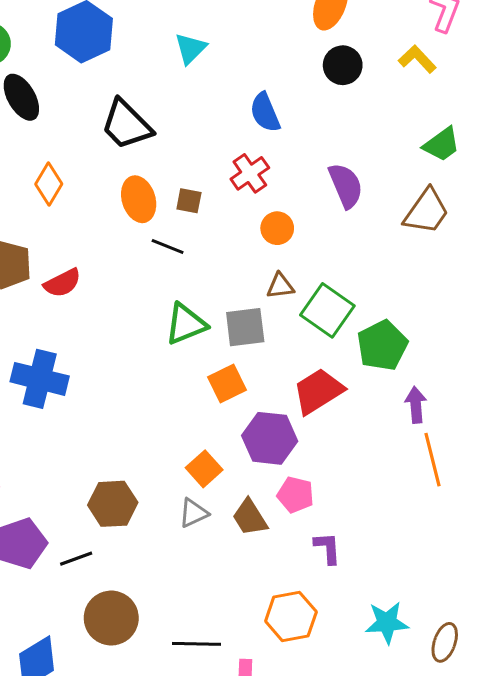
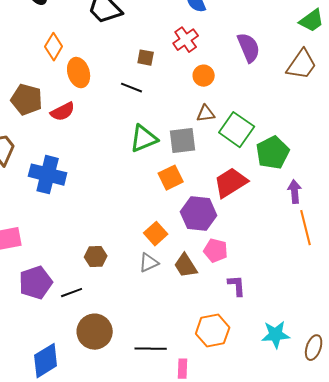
orange ellipse: (139, 199) -> (79, 73), moved
brown hexagon: (113, 504) -> (96, 257), size x0.7

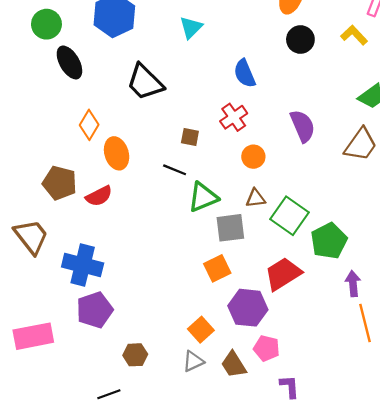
green triangle: (144, 139) -> (203, 197), moved
purple pentagon: (36, 283) -> (95, 310), moved

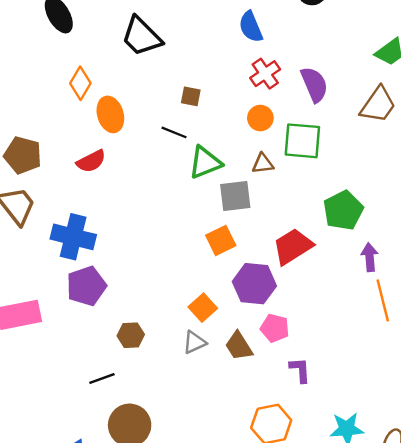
red cross: (234, 117) -> (265, 74), moved
brown pentagon: (60, 183) -> (23, 155), moved
green square: (289, 216) -> (302, 141), moved, turned -30

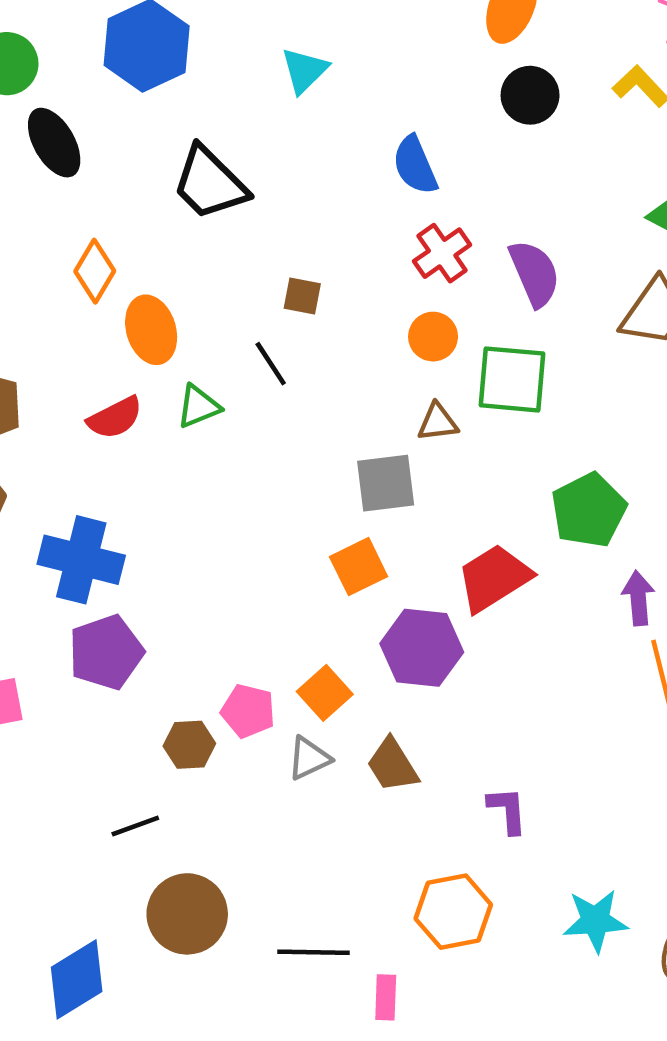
black line: (174, 132) -> (271, 364), turned 35
green triangle: (205, 162) -> (198, 406), moved, size x0.7
pink pentagon: (275, 328) -> (248, 711), moved

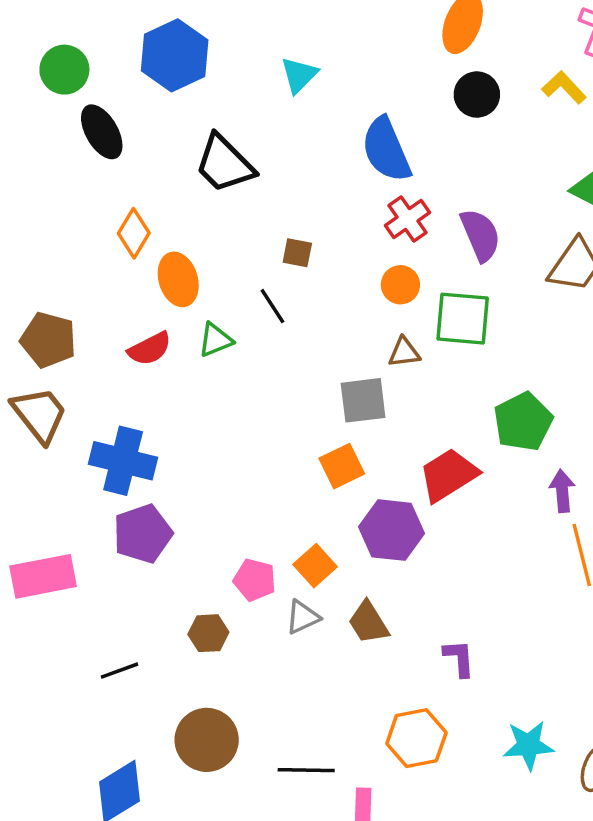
blue semicircle: (415, 165) -> (386, 150), size x1.4
brown hexagon: (189, 745) -> (208, 633), moved
black line: (135, 826) -> (120, 671), moved

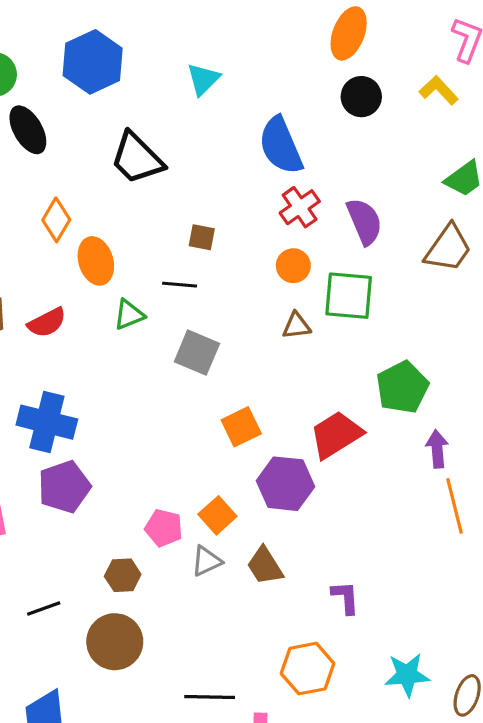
black line: (272, 306) -> (180, 285), turned -52
red semicircle: (150, 349) -> (47, 323), moved
gray square: (363, 400) -> (197, 353), moved, turned 30
brown circle: (207, 740) -> (115, 642), moved

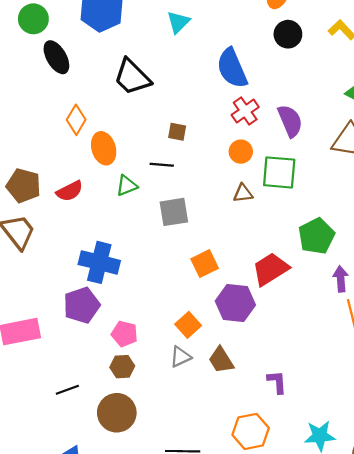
gray square: (197, 353) -> (174, 212), turned -32
blue cross: (47, 422) -> (99, 262), moved
pink pentagon: (164, 528) -> (124, 334), moved

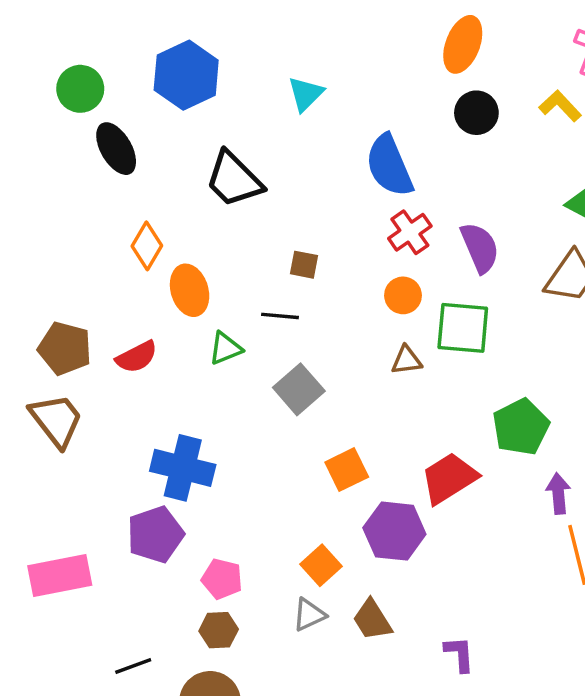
gray square: (174, 212) -> (299, 389), turned -32

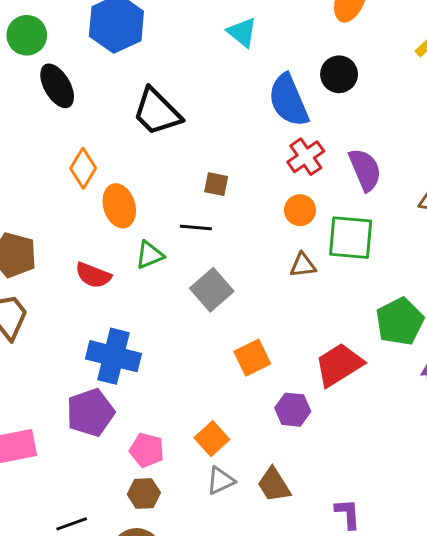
cyan triangle: (306, 94) -> (242, 32), moved, turned -36
black circle: (476, 113) -> (339, 74), moved
red semicircle: (137, 357) -> (93, 275), moved, turned 48
purple hexagon: (394, 531) -> (293, 410), size x0.7
orange square: (321, 565) -> (212, 439), moved

